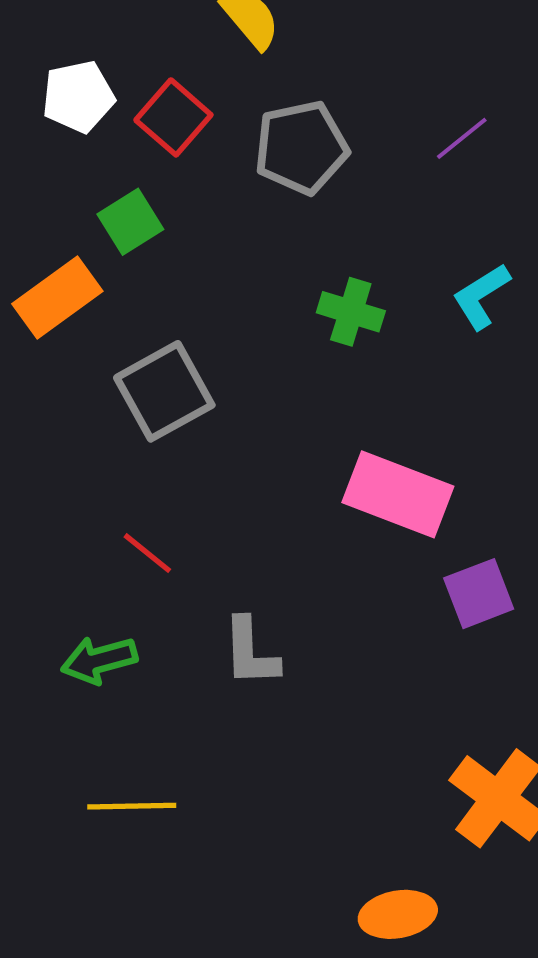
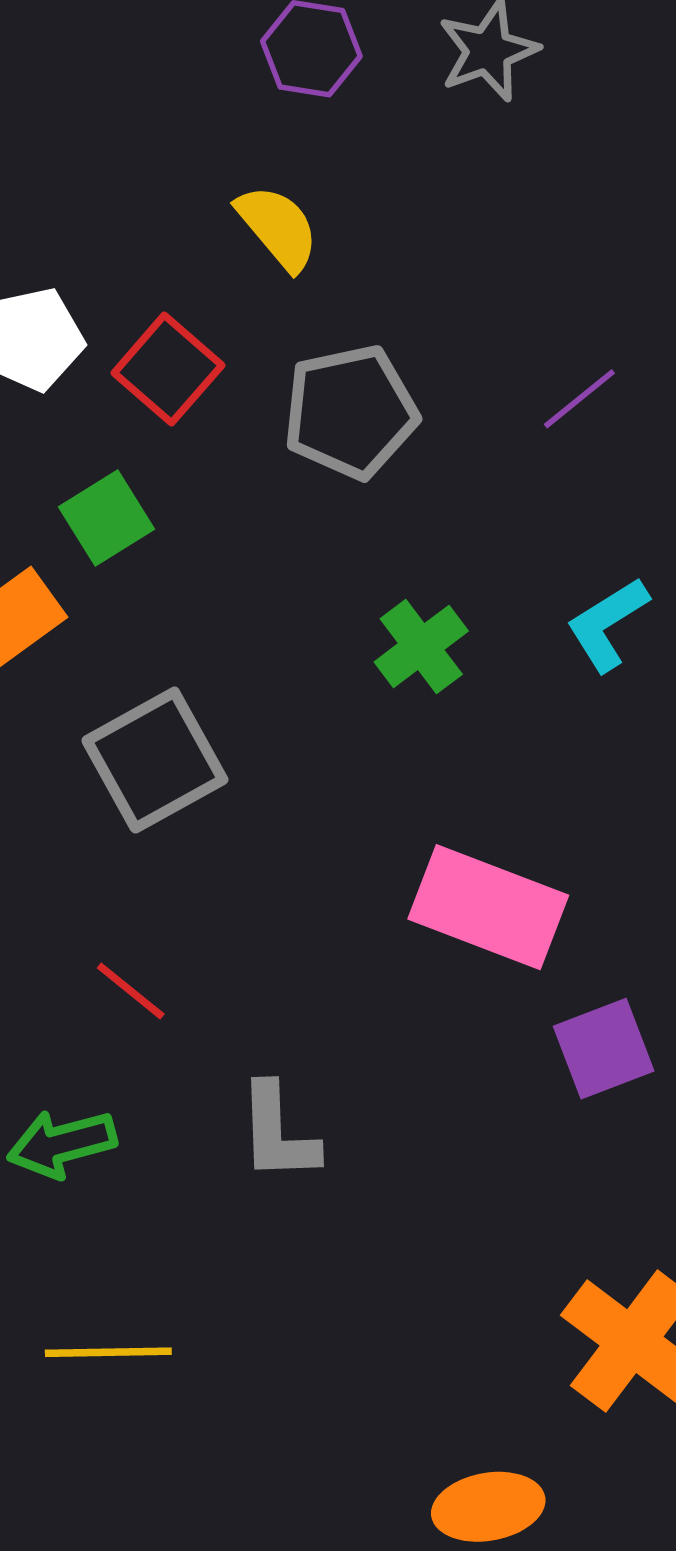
green cross: (351, 312) -> (421, 646), turned 36

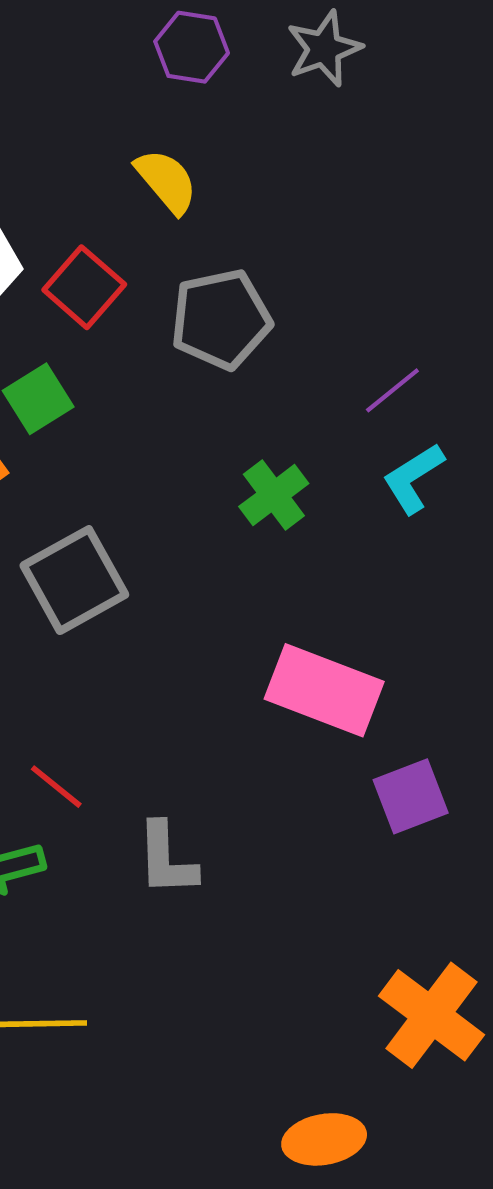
purple line: (579, 399) -> (392, 390), moved
red line: (131, 991) -> (56, 787), moved

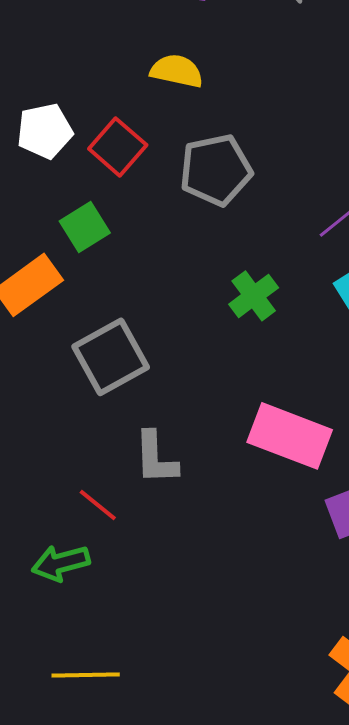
yellow semicircle: (166, 181) -> (177, 71), turned -38
gray L-shape: (166, 859) -> (156, 458), moved

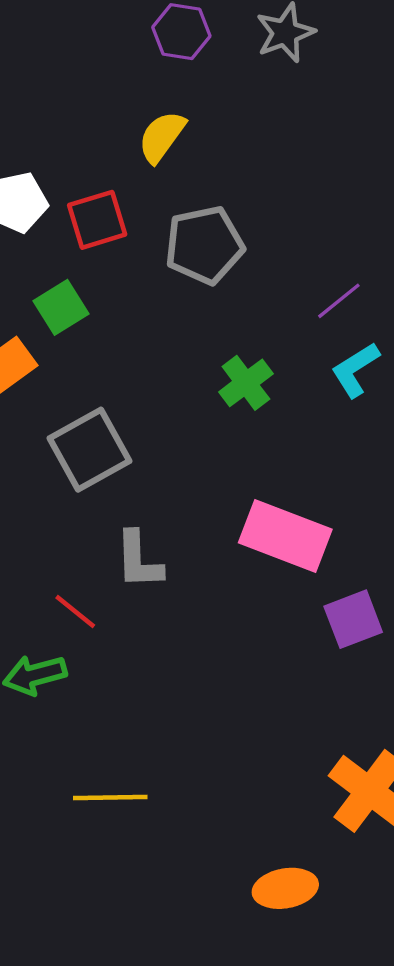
yellow semicircle: (177, 71) -> (162, 137), turned -66
red square: (118, 147) -> (97, 220), turned 32
yellow line: (86, 675) -> (110, 798), moved

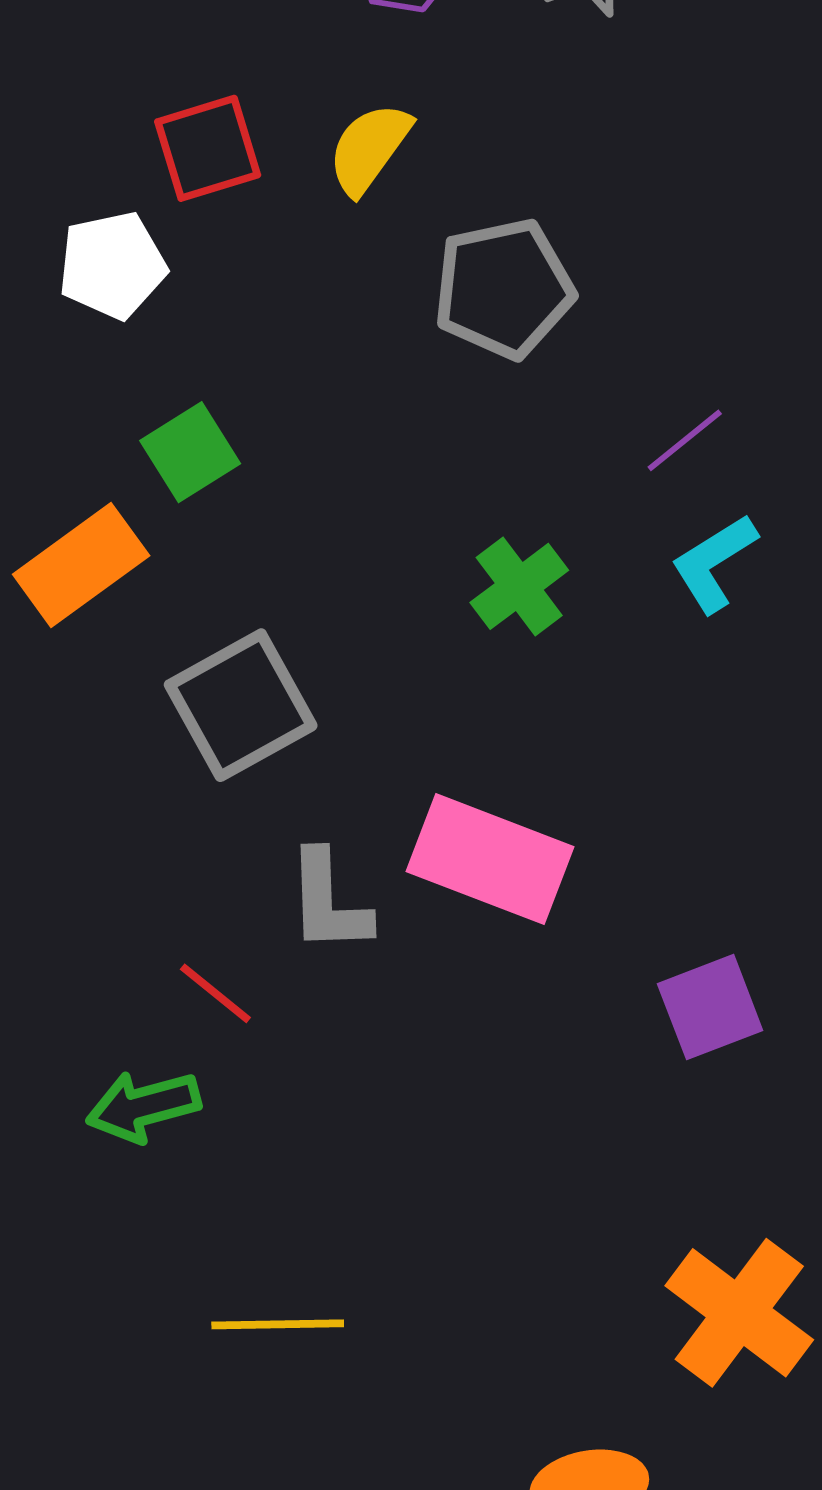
red square: (97, 220) -> (208, 148), moved
gray pentagon: (204, 245) -> (504, 289), moved
pink rectangle: (285, 536) -> (490, 859), moved

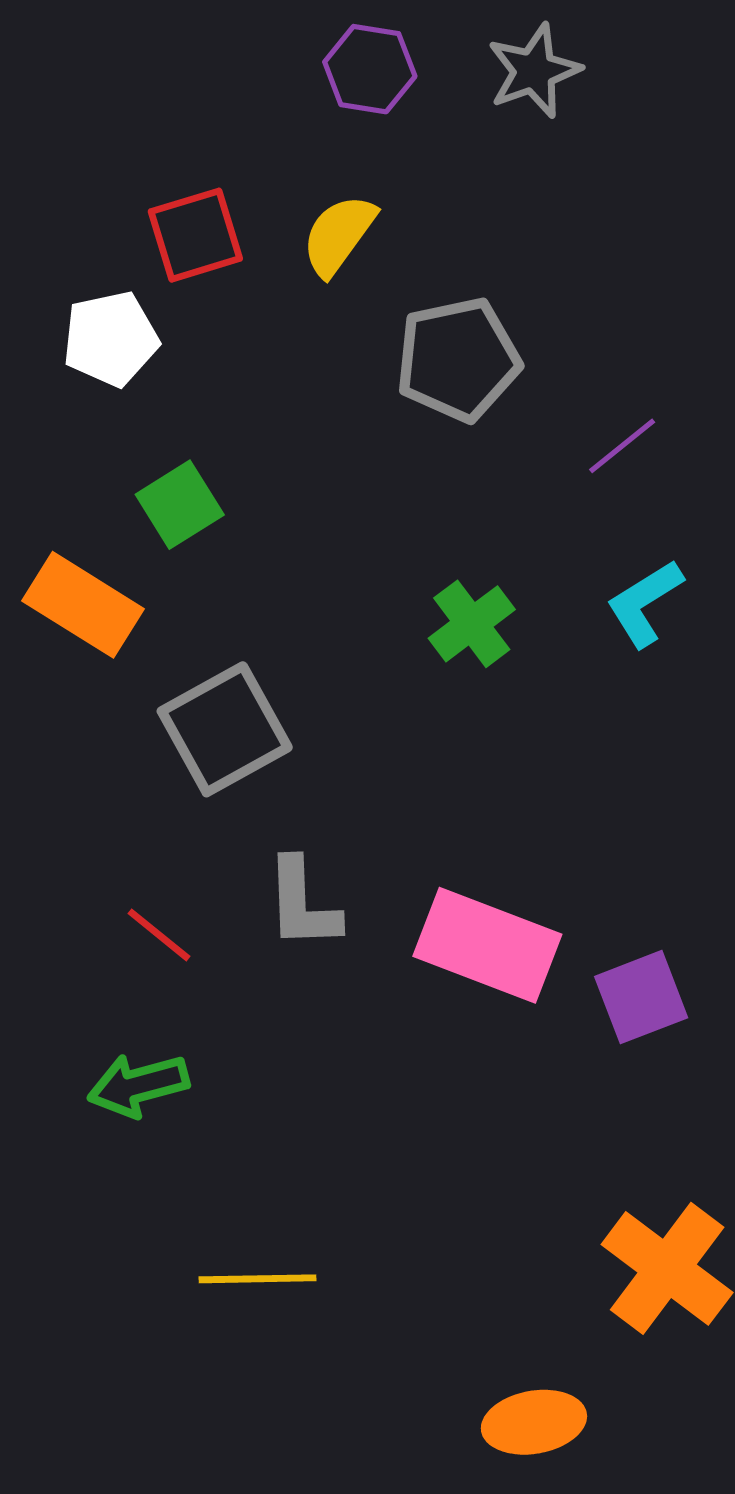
purple line: (685, 440) -> (622, 446), moved
orange rectangle: (81, 565) -> (83, 605), turned 68
pink rectangle: (490, 859) -> (487, 945), moved
red line: (215, 993) -> (159, 935), moved

